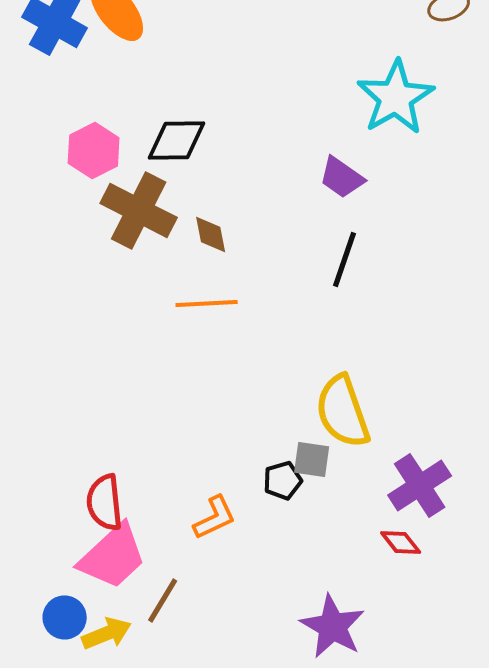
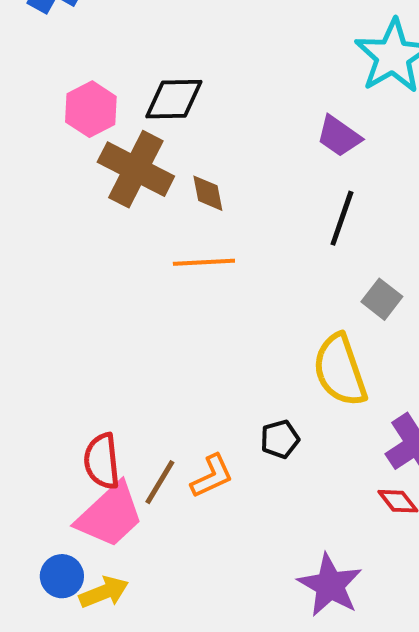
gray square: (312, 459) -> (382, 299), moved, turned 30
brown line: (163, 600) -> (160, 482), moved

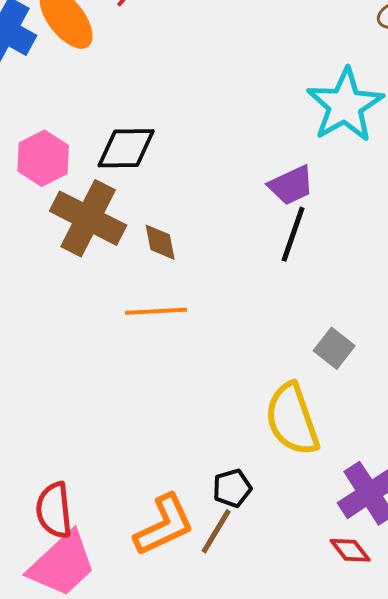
purple trapezoid: (339, 136) -> (291, 185), turned -60
black line: (342, 218) -> (293, 234), moved
orange L-shape: (212, 476) -> (164, 525), size x1.4
brown line: (160, 482) -> (216, 531), moved

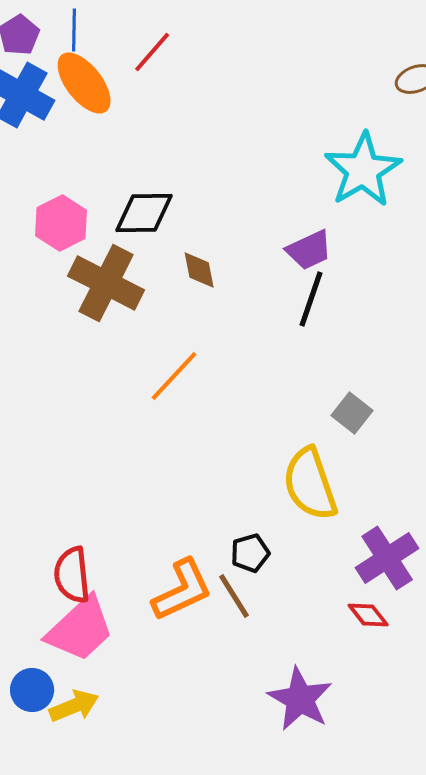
brown diamond: (160, 242) -> (199, 270), moved
orange line: (156, 311) -> (174, 376), turned -44
brown line: (216, 531) -> (234, 596), turned -63

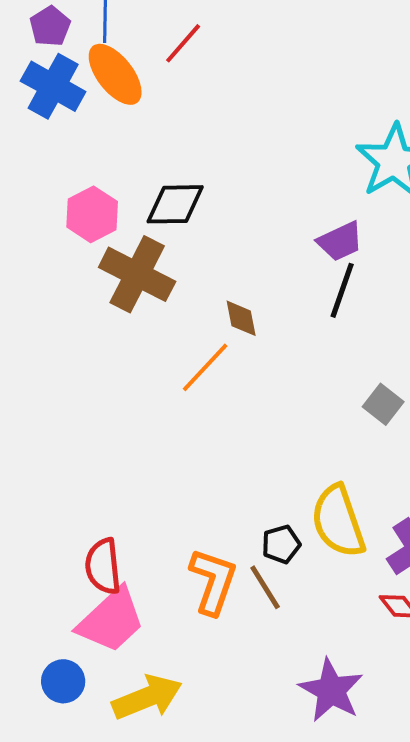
brown diamond: (199, 270) -> (241, 318), moved
yellow semicircle: (310, 484) -> (338, 521), moved
orange L-shape: (182, 590) -> (213, 581), turned -46
yellow arrow: (74, 706) -> (147, 697), moved, size x1.4

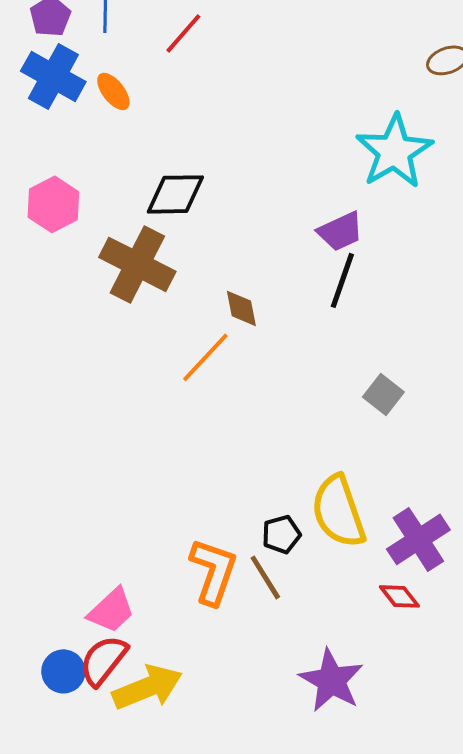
orange ellipse: (115, 74) -> (113, 91), moved, size x0.6
pink hexagon: (92, 214) -> (53, 204), moved
red semicircle: (103, 566) -> (103, 660), moved, turned 44
pink trapezoid: (111, 620) -> (111, 610), size x0.7

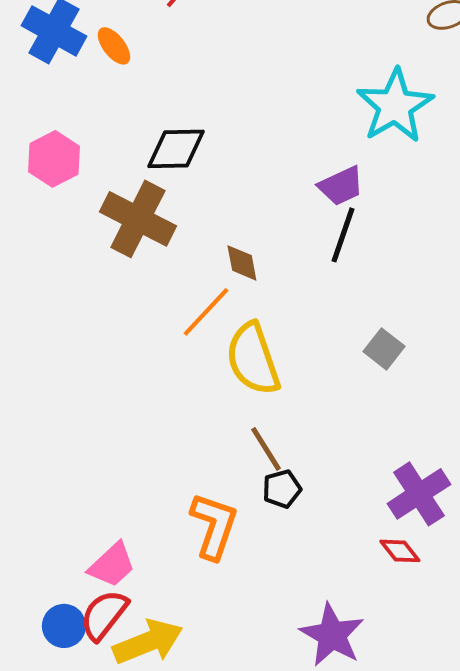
yellow semicircle: (338, 511) -> (253, 359), moved
brown line: (265, 577) -> (266, 449), moved

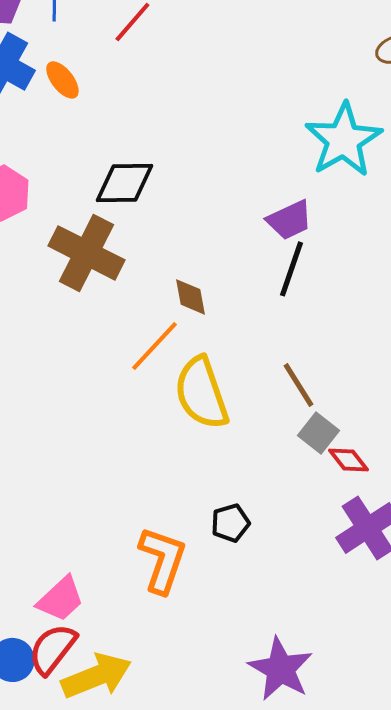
gray square: (384, 349) -> (318, 433), moved
brown line: (266, 449) -> (298, 385), moved
red diamond: (400, 551) -> (348, 460), moved

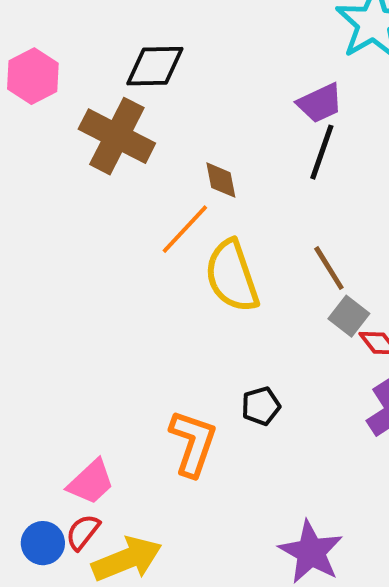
red semicircle: (52, 649) -> (83, 532), size x0.7

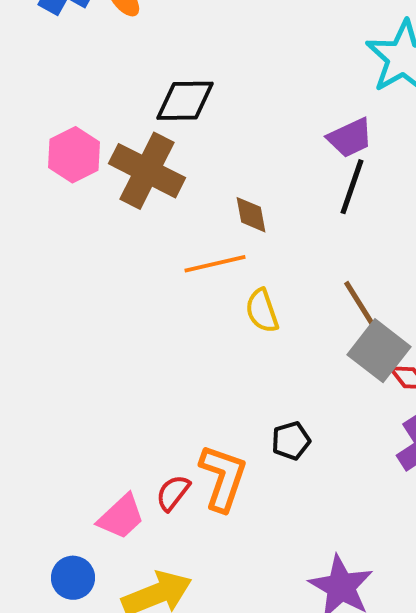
pink hexagon: (33, 76) -> (74, 155), moved
orange line: (185, 229) -> (215, 264), turned 34
yellow semicircle: (232, 276) -> (262, 311), size x0.6
gray square: (349, 316) -> (379, 351), size x1.5
red semicircle: (83, 532) -> (173, 493), moved

